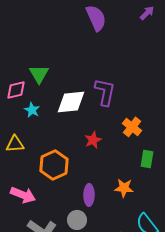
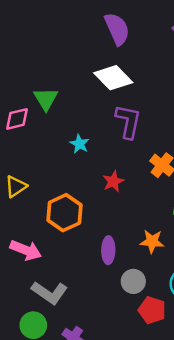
white diamond: (71, 102) -> (113, 78), moved, turned 52
cyan star: (32, 110) -> (80, 144), moved
yellow triangle: (15, 144) -> (16, 186), turned -30
gray circle: (77, 220) -> (133, 281), moved

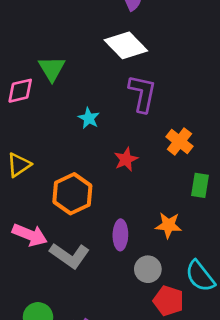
gray L-shape: (50, 293) -> (70, 255), moved

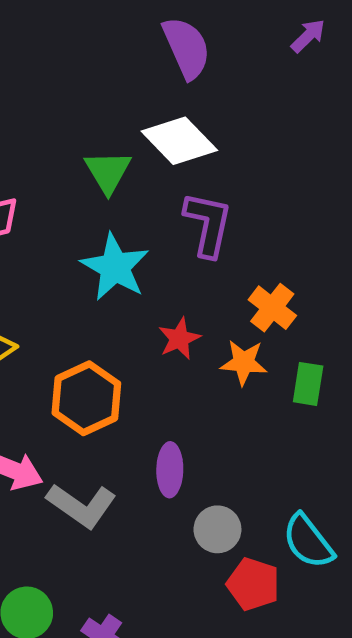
green triangle: (52, 69) -> (108, 172), moved
cyan star: (89, 118) -> (115, 267), size x1.8
orange star: (168, 225) -> (244, 362), moved

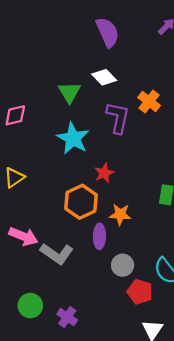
white diamond: (179, 141) -> (104, 77), size x0.7
orange cross: (272, 308) -> (149, 101), moved
orange star: (244, 362) -> (120, 214), moved
orange hexagon: (86, 398) -> (81, 202), moved

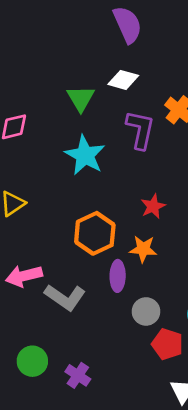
white diamond: (104, 77) -> (123, 80), turned -30
red star: (104, 173) -> (153, 206), moved
pink arrow: (23, 236) -> (24, 276), turned 144

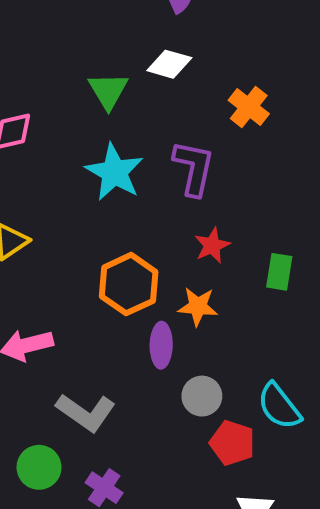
purple L-shape: (140, 130) -> (194, 168), moved
gray L-shape: (65, 297) -> (86, 412), moved

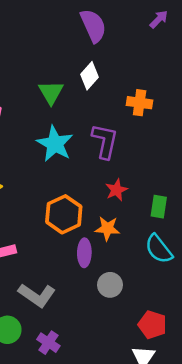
white diamond: (169, 64) -> (89, 76), turned -64
orange cross: (249, 107) -> (140, 103), turned -30
cyan semicircle: (279, 406) -> (159, 249), moved
red pentagon: (232, 443) -> (152, 325), moved

